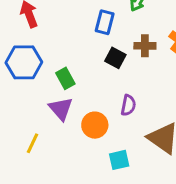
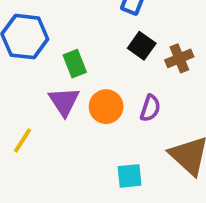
brown cross: (145, 46) -> (179, 58), moved, turned -30
orange circle: (95, 125) -> (106, 107), moved

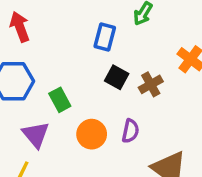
purple triangle: (64, 101) -> (36, 135), moved

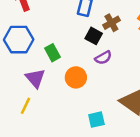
brown cross: (151, 84) -> (111, 23), moved
purple semicircle: (130, 131) -> (103, 58), moved, turned 49

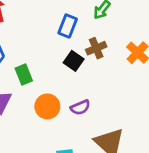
purple semicircle: (103, 58) -> (80, 107), moved

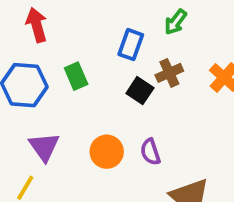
green rectangle: (24, 74) -> (76, 76), moved
purple semicircle: (80, 107) -> (150, 152), turned 96

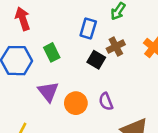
purple triangle: (44, 147) -> (48, 92), moved

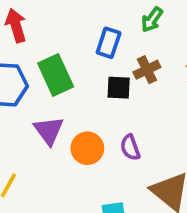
green rectangle: (52, 52) -> (56, 75), size x1.5
black square: (96, 60) -> (119, 88), turned -30

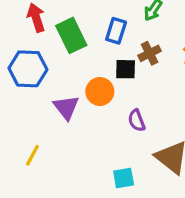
green rectangle: (56, 75) -> (71, 35), moved
orange circle: (87, 148) -> (100, 92), moved

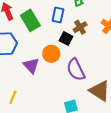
black square: (126, 69) -> (66, 38), turned 32
purple semicircle: (137, 120) -> (76, 70), size x1.6

